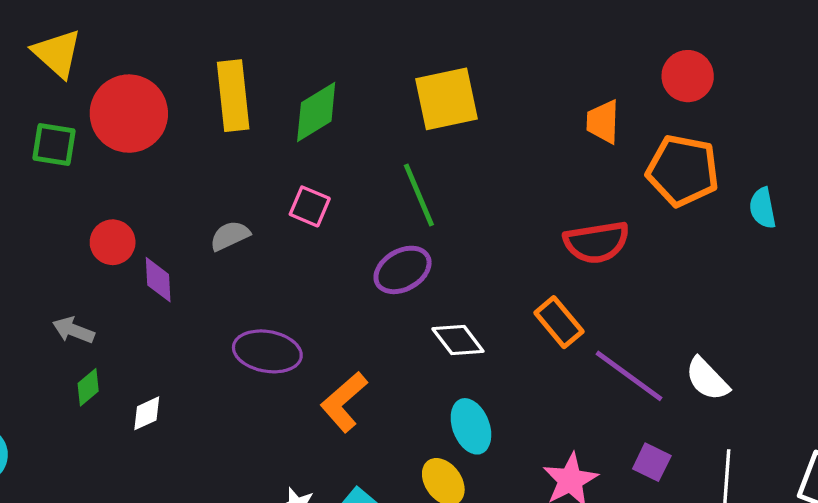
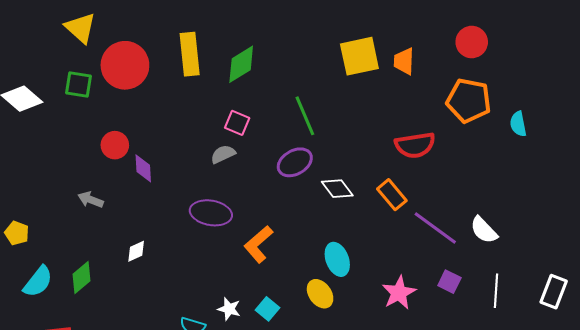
yellow square: (447, 99) -> (359, 56), moved
orange trapezoid: (603, 122) -> (404, 61), moved
gray semicircle: (230, 236) -> (223, 154), moved
white diamond: (458, 340) -> (337, 189), moved
green diamond: (88, 387) -> (81, 278), moved, size x1.4

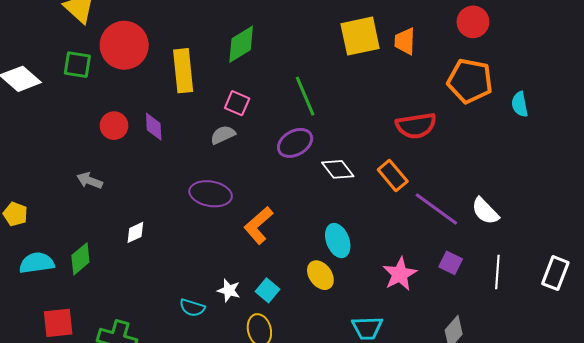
yellow rectangle: (190, 54) -> (183, 71), moved
purple diamond: (143, 168) -> (154, 127), moved
cyan semicircle: (38, 282) -> (37, 263), turned -136

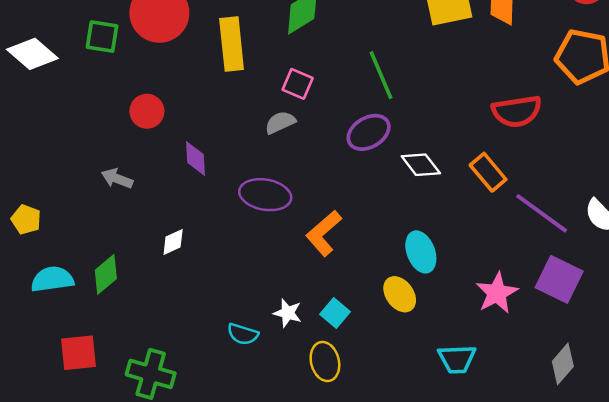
purple diamond: (154, 127) -> (195, 159), moved
purple square: (451, 263) -> (559, 279), size x1.6

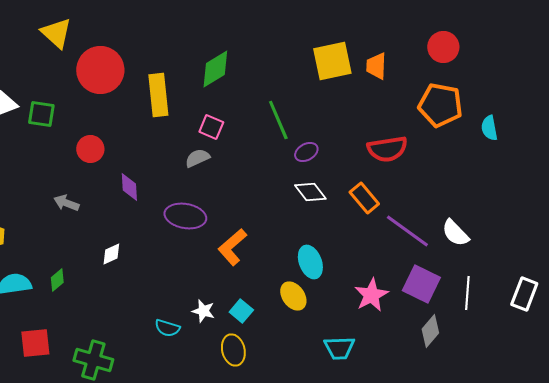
green square: (102, 37) -> (41, 114), moved
purple ellipse: (369, 132) -> (306, 152), moved, size x0.7
green diamond: (106, 274) -> (57, 280), size x0.7
gray diamond: (563, 364) -> (430, 331), moved

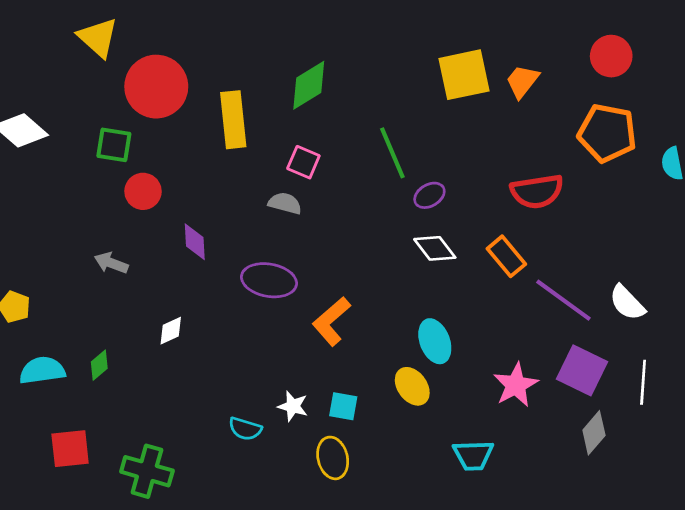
orange trapezoid: (376, 66) -> (522, 81), turned 36
green square: (41, 114) -> (114, 145), moved
gray semicircle: (197, 158) -> (285, 203), turned 40
cyan square: (241, 311) -> (343, 406), turned -30

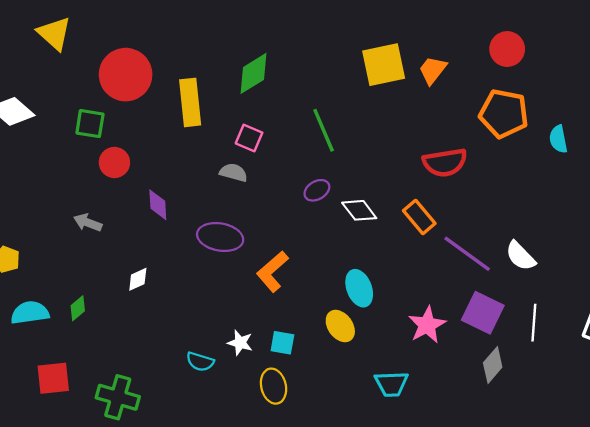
yellow triangle: (98, 38) -> (54, 33), moved
purple ellipse: (429, 195) -> (317, 190), moved

